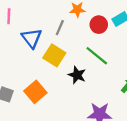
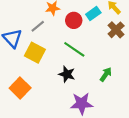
gray line: (60, 28) -> (38, 26), turned 32
black star: (77, 75) -> (67, 74), moved

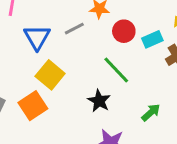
cyan rectangle: (93, 13) -> (152, 39), moved
yellow square: (35, 53) -> (50, 75), moved

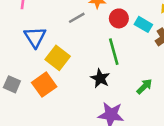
blue triangle: (37, 37) -> (35, 37), moved
cyan rectangle: (152, 39) -> (143, 24), turned 56
green line: (116, 70) -> (114, 52), turned 30

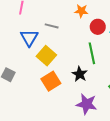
gray line: (77, 18) -> (52, 26), moved, turned 40
orange square: (44, 85) -> (51, 81), moved

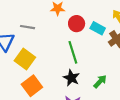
black star: (80, 74) -> (71, 78), moved

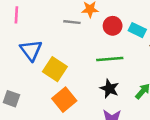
gray line: (28, 27) -> (72, 22), moved
green line: (73, 52) -> (110, 59), turned -75

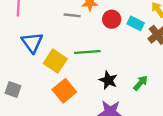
green line: (110, 59) -> (87, 52), moved

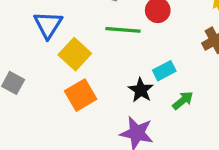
cyan rectangle: (136, 23) -> (164, 71), moved, turned -63
green line: (87, 52) -> (123, 30), moved

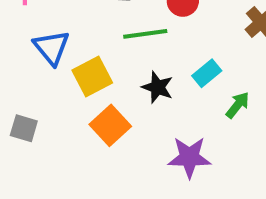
yellow square: (75, 54) -> (92, 76), turned 32
black star: (141, 90) -> (158, 87), moved

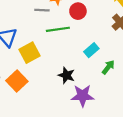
black star: (158, 87) -> (66, 75), moved
orange square: (110, 125) -> (17, 81), moved

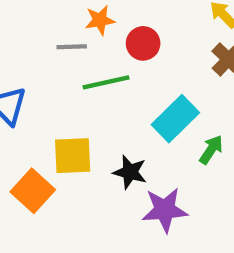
cyan rectangle: (91, 50) -> (175, 119), size x1.5
yellow square: (30, 53) -> (73, 156), moved, turned 30

